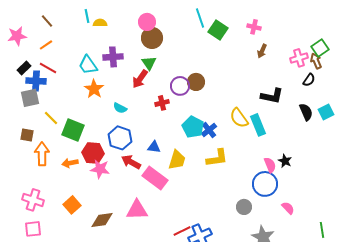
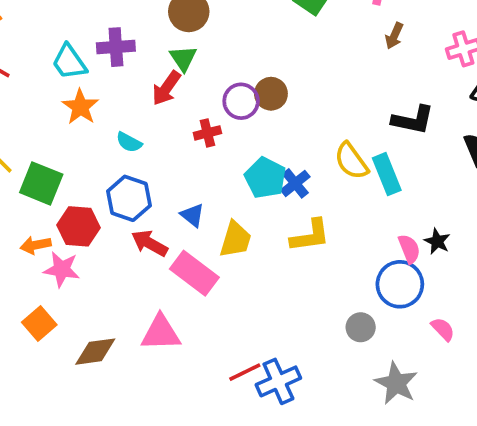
blue triangle: (154, 147) -> (192, 215), turned 32
pink star: (100, 169) -> (62, 269), moved

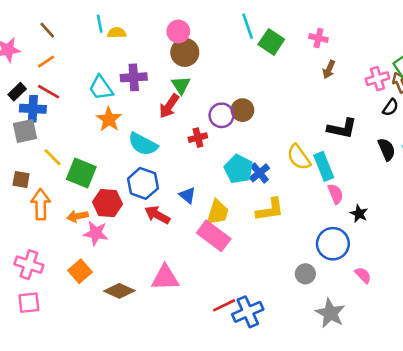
cyan semicircle: (129, 142) -> (143, 144), size x1.6
pink semicircle: (409, 249) -> (335, 194), moved
pink rectangle: (194, 273) -> (214, 236), moved
brown diamond: (95, 352) -> (119, 291), turned 32

